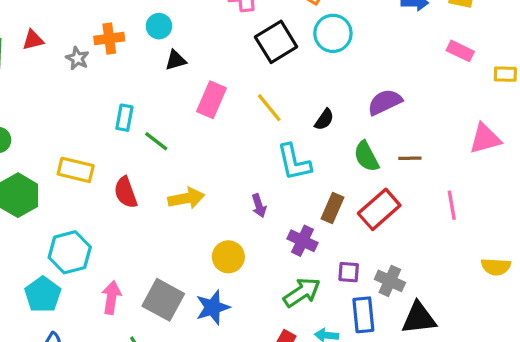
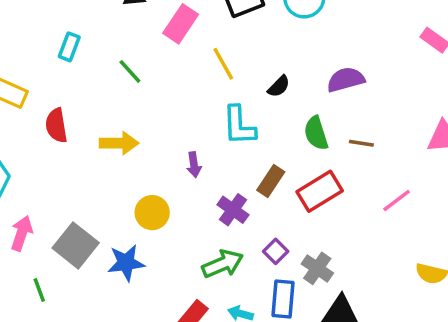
pink rectangle: (212, 100) -> (181, 24), moved
green line: (156, 141) -> (130, 71), moved
pink line: (452, 205) -> (397, 201), turned 52
purple square: (349, 272) -> (276, 251), turned 30

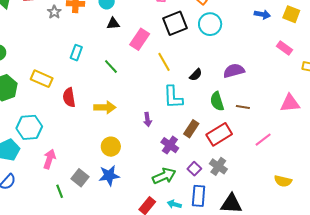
yellow circle: (152, 213) -> (111, 147), moved
gray square: (76, 245) -> (80, 178), moved, size x0.7
gray cross: (317, 268) -> (218, 166), moved

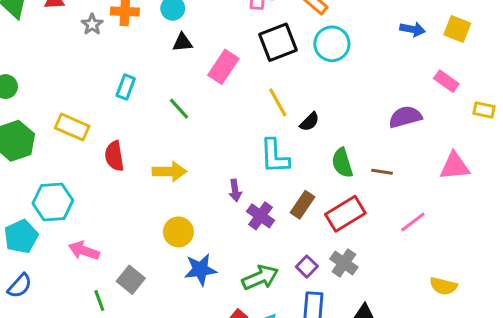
yellow line: (164, 62) -> (278, 102), moved
purple semicircle: (234, 71) -> (405, 117), moved
purple cross: (170, 145) -> (261, 216), moved
pink arrow: (49, 159) -> (84, 251), turned -90
blue star: (109, 176) -> (200, 270), moved

